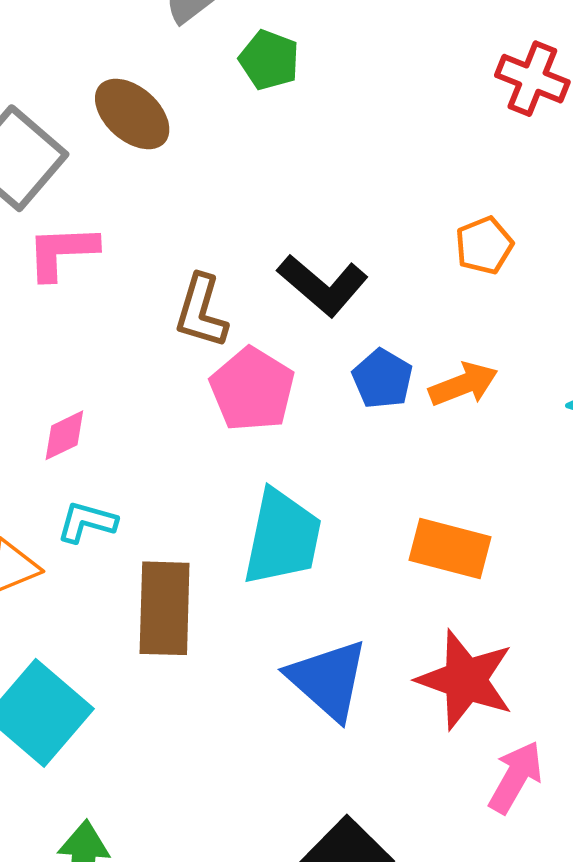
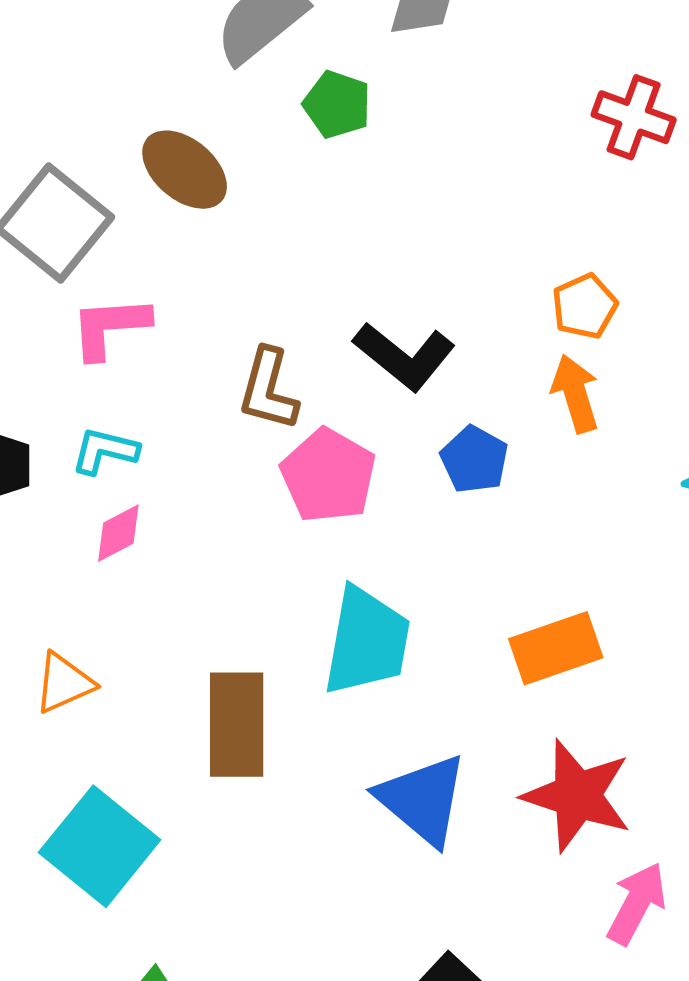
orange arrow: (463, 384) -> (575, 394), moved, turned -84
cyan L-shape: (87, 522) -> (105, 451), moved
orange rectangle: (450, 548) -> (556, 648), turned -32

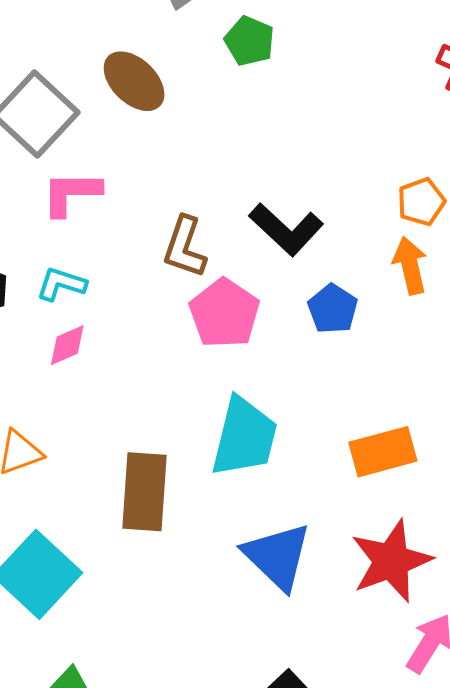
red star: (577, 796) -> (391, 561), turned 30

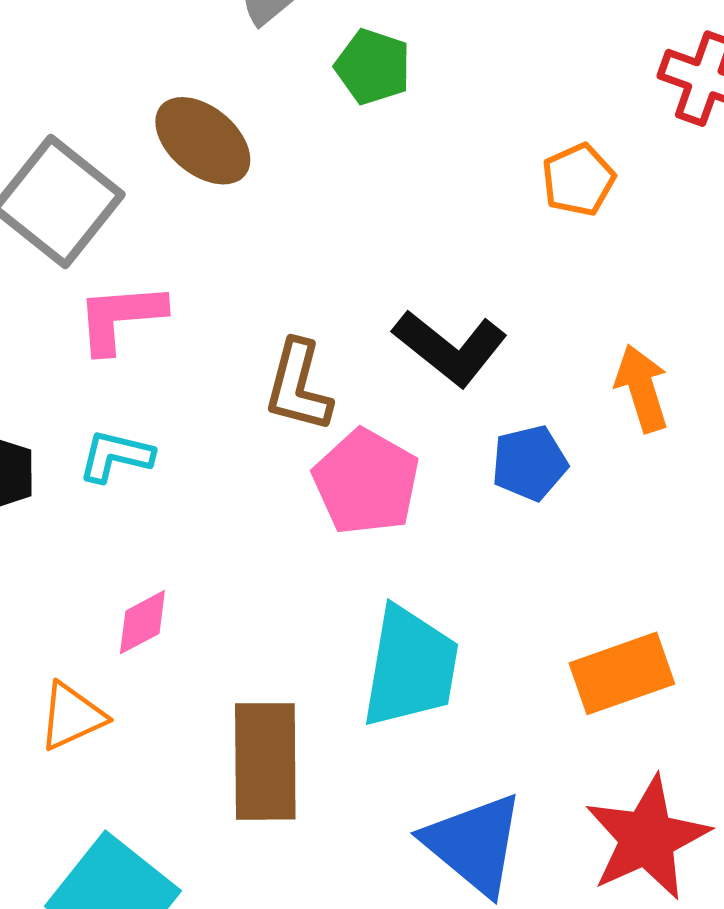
orange pentagon: (421, 202) -> (578, 180), moved
blue pentagon: (333, 309) -> (529, 463), turned 30
pink diamond: (67, 345) -> (142, 622), moved

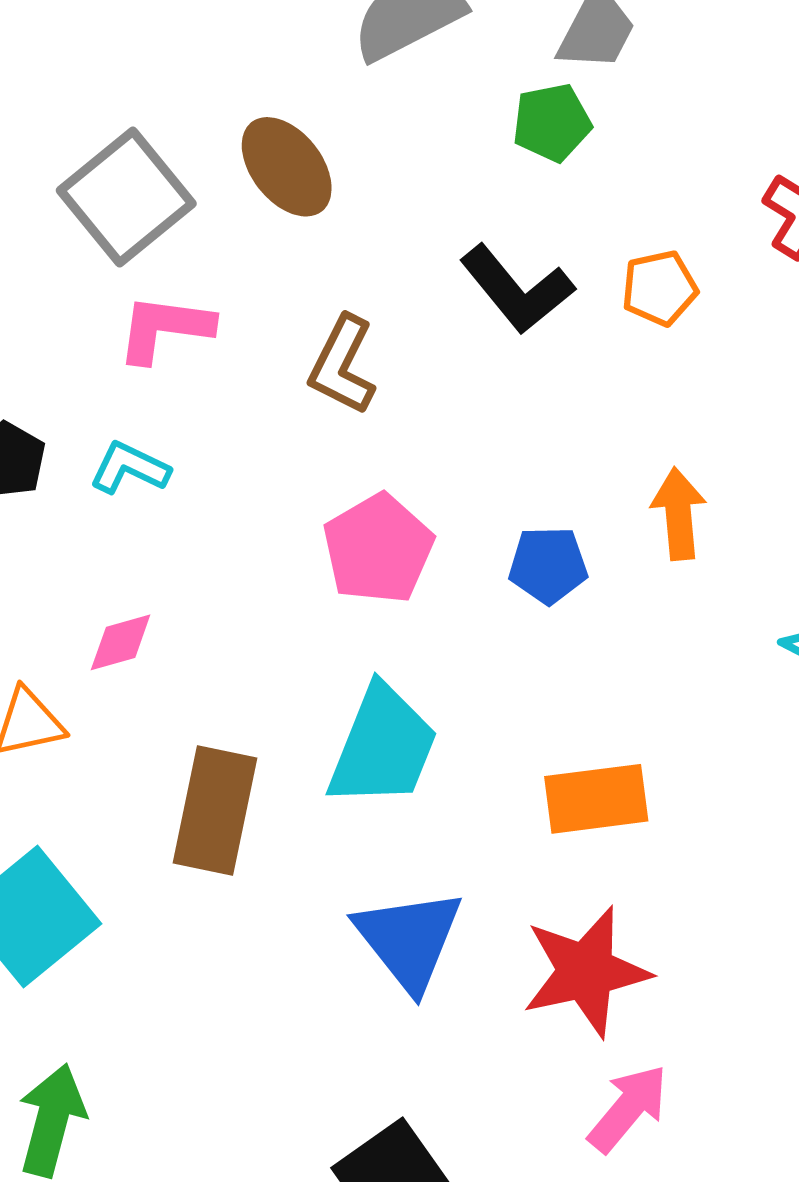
green pentagon: (373, 67) -> (552, 123), moved, turned 30
black L-shape: (450, 348) -> (517, 289), moved
brown L-shape: (298, 386) -> (342, 365), moved

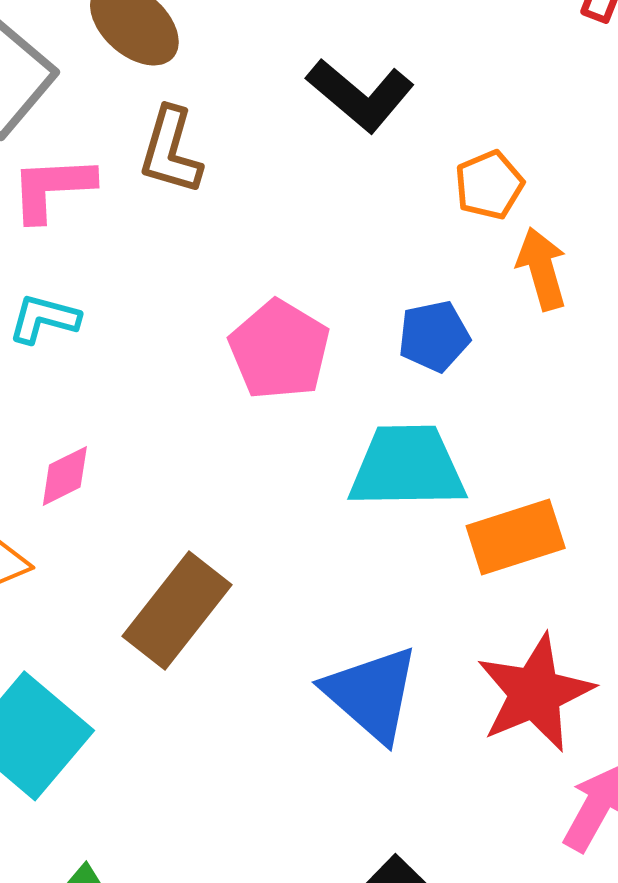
orange pentagon: (659, 288) -> (489, 185), moved
brown L-shape: (342, 365) -> (171, 151), moved
cyan trapezoid: (383, 746) -> (407, 467), moved, turned -102
brown rectangle: (215, 811) -> (177, 611), turned 37

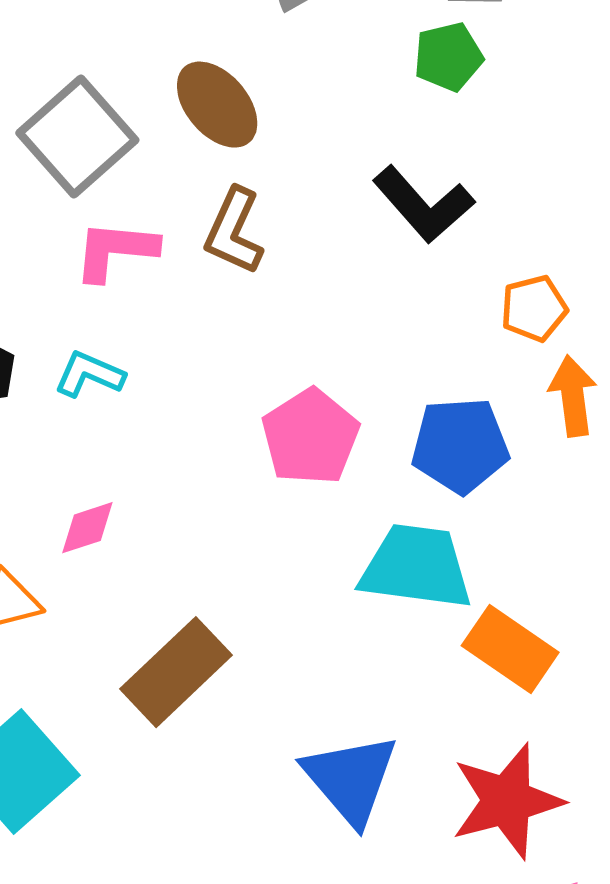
blue pentagon: (434, 336) -> (460, 445), size x1.4
orange rectangle: (516, 537) -> (510, 649), turned 44

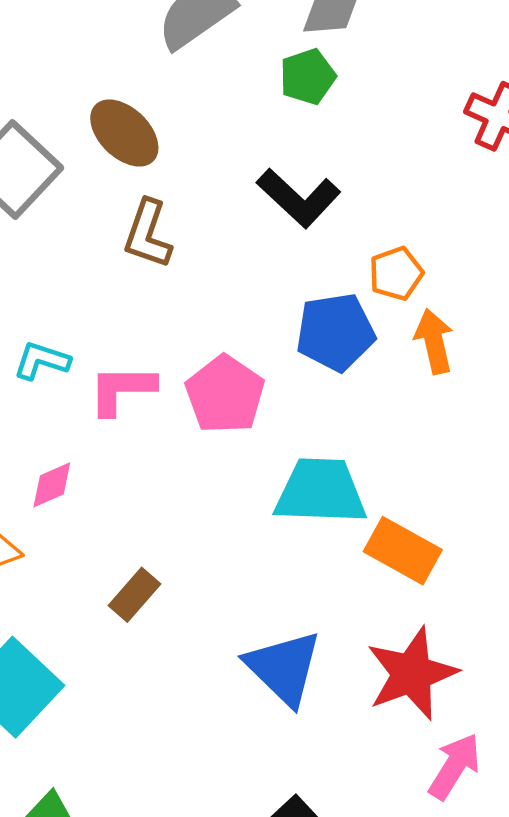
pink L-shape: (115, 250) -> (122, 389), moved
blue pentagon: (460, 445) -> (335, 332), moved
brown rectangle: (176, 672) -> (134, 595), size x0.6

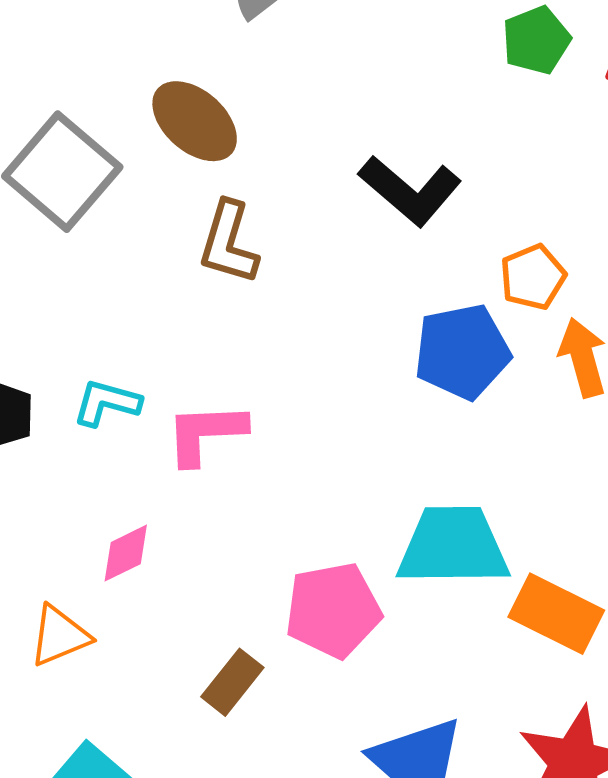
green pentagon: (308, 77) -> (536, 40), moved
pink pentagon: (225, 394) -> (333, 610), moved, turned 30

